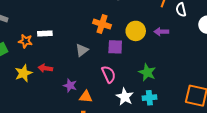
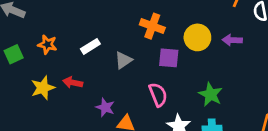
white rectangle: (45, 33) -> (90, 46), moved, turned -32

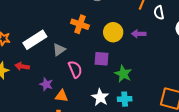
white rectangle: (90, 46) -> (35, 40), size x1.6
purple square: (169, 58) -> (102, 59), moved
pink semicircle: (158, 95) -> (75, 69), moved

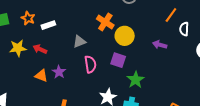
yellow circle: (113, 32) -> (125, 36), moved
white rectangle: (35, 40) -> (48, 25), moved, size x0.6
orange triangle: (62, 96) -> (41, 76), moved

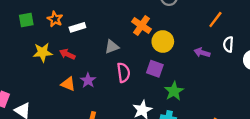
white semicircle: (184, 29) -> (228, 44), moved

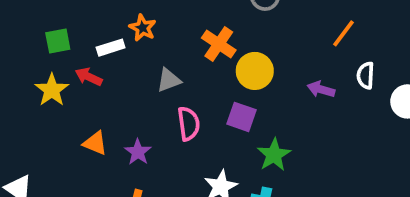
orange star: (55, 19) -> (143, 28), moved
green square: (26, 20) -> (58, 41), moved
yellow star: (43, 52) -> (52, 90), turned -30
red arrow: (67, 54) -> (89, 77), moved
purple star: (88, 80) -> (138, 152), moved

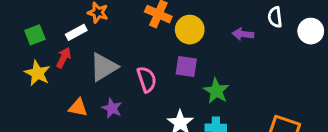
red arrow: (89, 77) -> (64, 58), turned 102
gray triangle: (169, 80) -> (104, 67), moved, size x1.5

